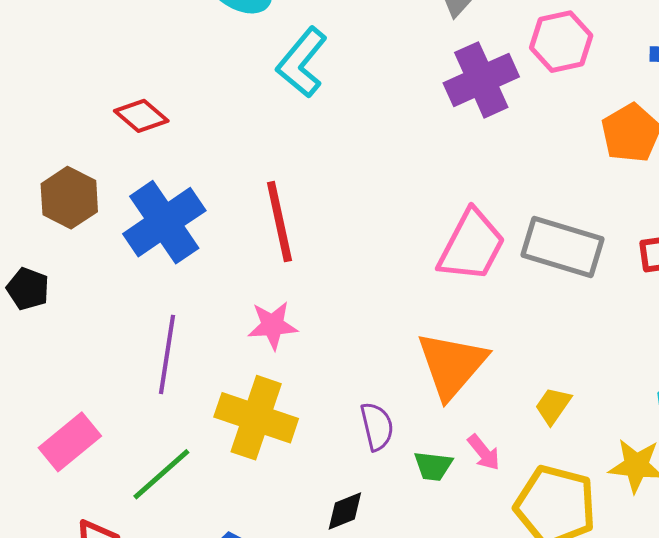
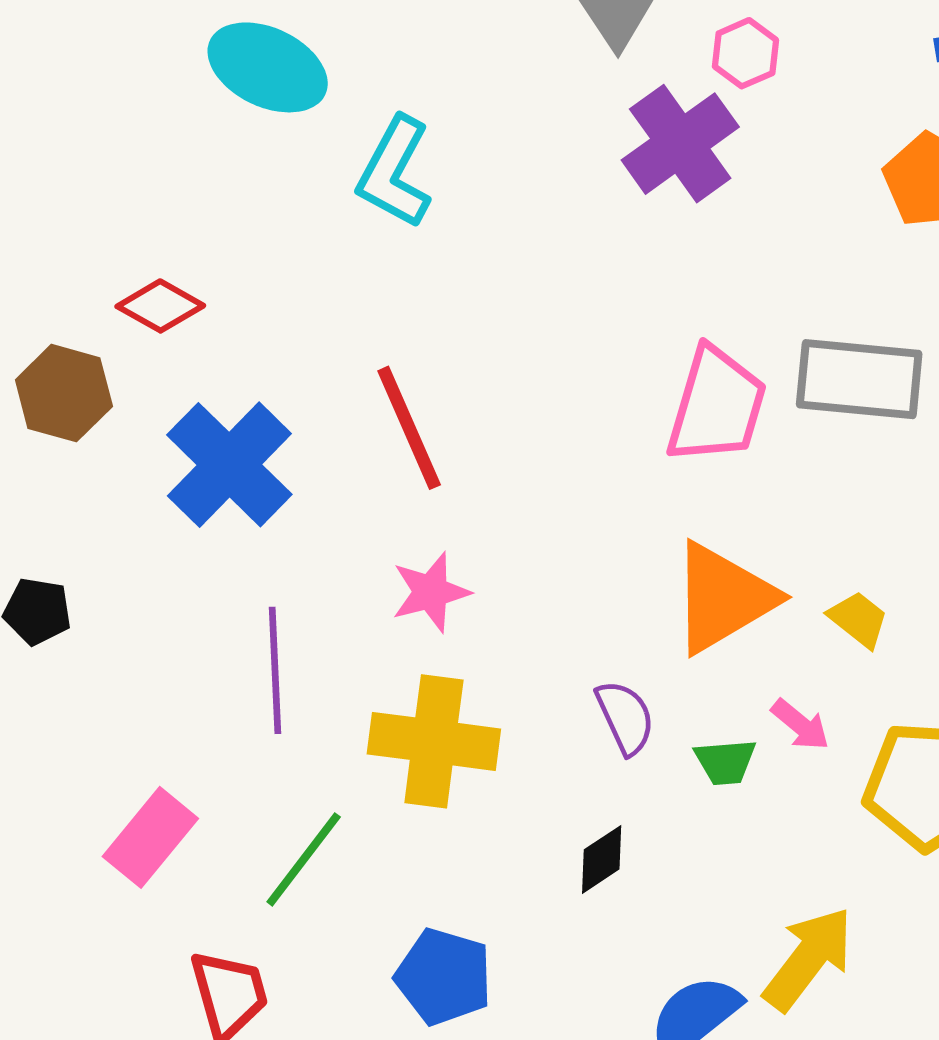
pink hexagon: (561, 42) -> (745, 53), moved, size x0.7
brown hexagon: (69, 198) -> (64, 393), moved
orange triangle: (452, 365) -> (723, 598), turned 30
yellow trapezoid: (553, 406) -> (858, 619), moved, turned 105

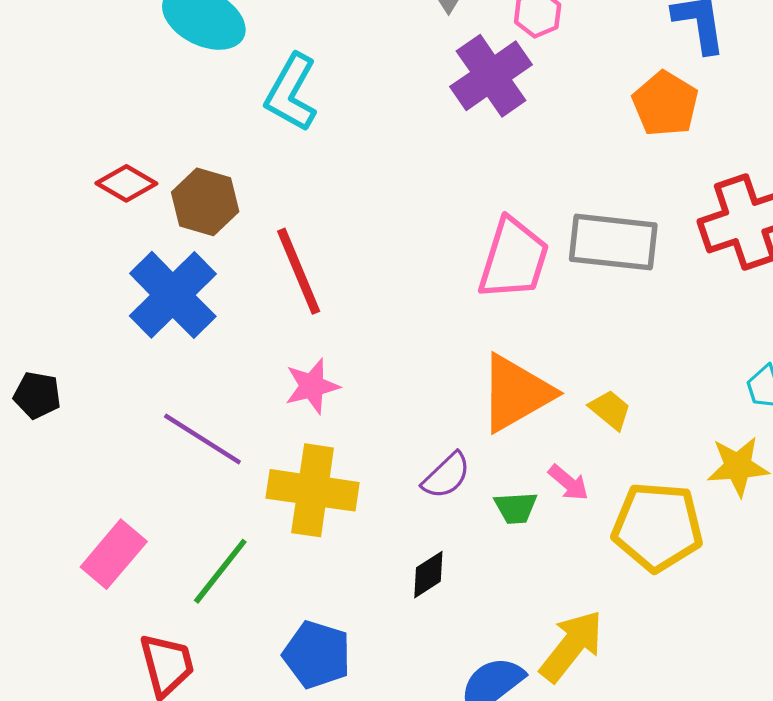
brown hexagon: (64, 393) -> (205, 202), moved
purple line: (275, 670) -> (202, 439), turned -56
purple semicircle: (625, 717) -> (446, 476), turned 70

